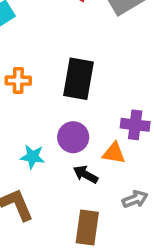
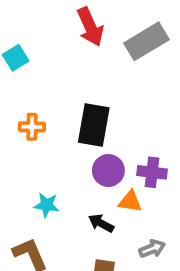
purple circle: (73, 137) -> (108, 170), moved

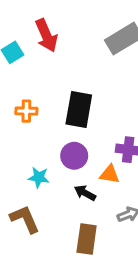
red arrow: (90, 27) -> (46, 35), moved
purple circle: (108, 170) -> (74, 156), moved

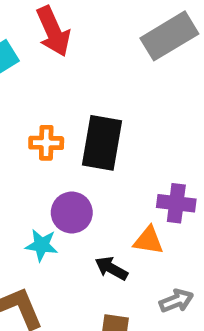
orange cross: (26, 111) -> (46, 143), moved
purple circle: (74, 156) -> (72, 213), moved

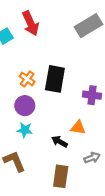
orange cross: (46, 143) -> (27, 79), turned 35
purple cross: (176, 203) -> (92, 95), moved
purple circle: (72, 213) -> (25, 106), moved

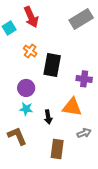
orange cross: (27, 79) -> (30, 51), moved
orange triangle: (78, 128) -> (72, 107), size x1.5
black arrow: (60, 142) -> (48, 117), moved, turned -128

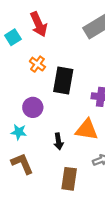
cyan star: (26, 109) -> (19, 132), moved

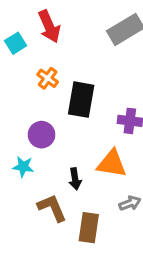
brown L-shape: (22, 164) -> (52, 208), moved

